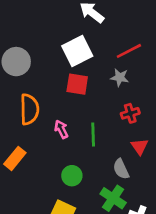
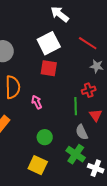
red line: (129, 51) -> (88, 43), turned 60
gray star: (120, 77) -> (97, 66), moved
green line: (93, 135) -> (76, 106), moved

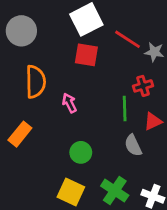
red line: (88, 43) -> (127, 39), moved
red triangle: (96, 115) -> (153, 121), turned 40
green cross: (76, 154) -> (115, 191), moved

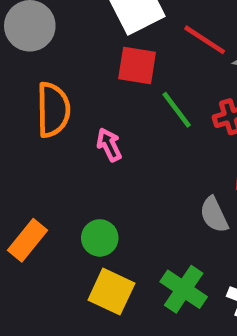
green line: (125, 109) -> (177, 110), moved, turned -35
orange rectangle: (20, 134) -> (27, 240), moved
green circle: (81, 152) -> (100, 238), moved

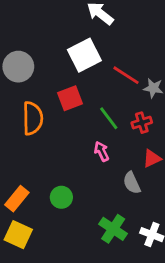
red square: (137, 65) -> (70, 98), moved, turned -30
pink arrow: (109, 145) -> (102, 151), moved
yellow square: (111, 292) -> (18, 235), moved

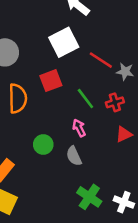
gray semicircle: (132, 183) -> (74, 156), moved
green circle: (61, 197) -> (43, 145), moved

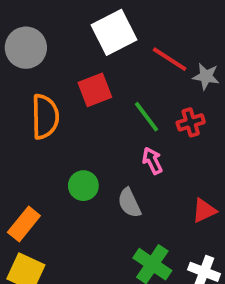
pink arrow: (79, 128) -> (152, 161), moved
red triangle: (124, 134) -> (204, 211), moved

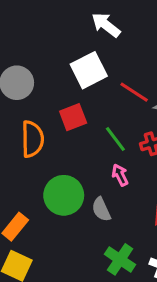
green circle: (83, 186) -> (64, 195), size x1.6

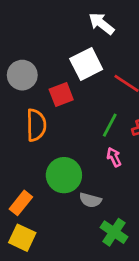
red square: (73, 117) -> (61, 95), moved
green line: (115, 139) -> (110, 125), turned 65
gray semicircle: (101, 209) -> (90, 200), moved, turned -50

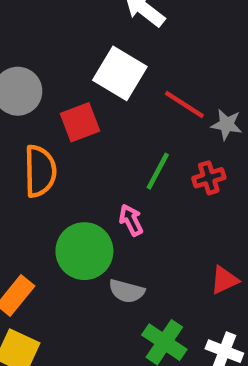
white square: (86, 64) -> (120, 73), turned -32
pink arrow: (114, 157) -> (131, 220), moved

